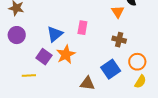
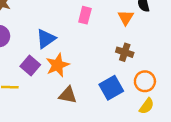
pink rectangle: (82, 28) -> (85, 15), moved
brown triangle: (87, 83) -> (68, 95), moved

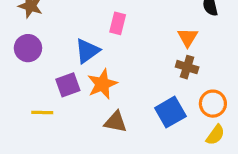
pink rectangle: (85, 15) -> (118, 23), moved
orange triangle: (126, 18) -> (188, 37), moved
purple square: (30, 65) -> (68, 85), turned 30

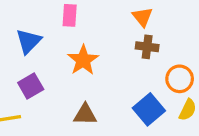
blue triangle: (87, 51) -> (29, 41), moved
orange star: (102, 84) -> (83, 60), moved
blue square: (170, 112) -> (149, 109), moved

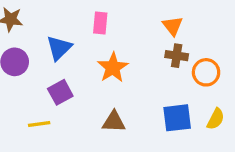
orange circle: (180, 79) -> (206, 72), moved
blue square: (149, 109) -> (177, 118), turned 32

